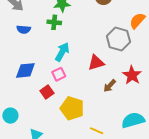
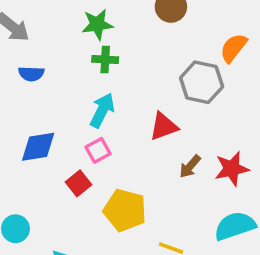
green cross: (54, 22) -> (105, 60), moved
red star: (132, 75) -> (232, 169), moved, turned 30

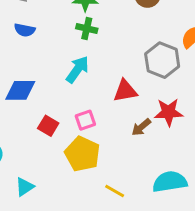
pink square: (98, 150) -> (85, 120), moved
red star: (232, 169) -> (169, 112), moved
red square: (79, 183) -> (48, 126), turned -30

